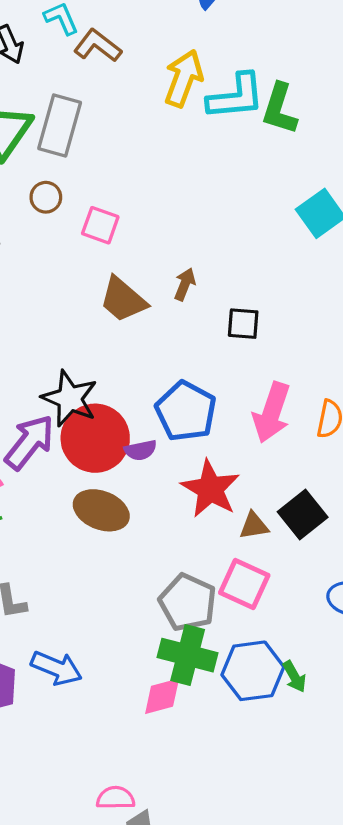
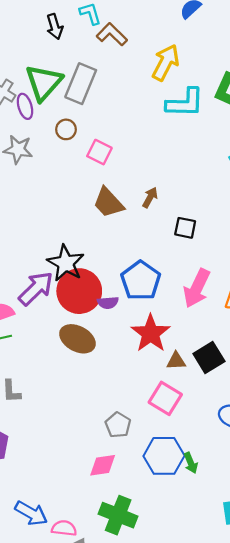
cyan L-shape: (236, 97) -> (185, 103), moved
gray pentagon: (188, 602) -> (118, 425), moved, size x0.7
green cross: (188, 655) -> (118, 515), moved
blue arrow: (56, 668) -> (31, 513), moved

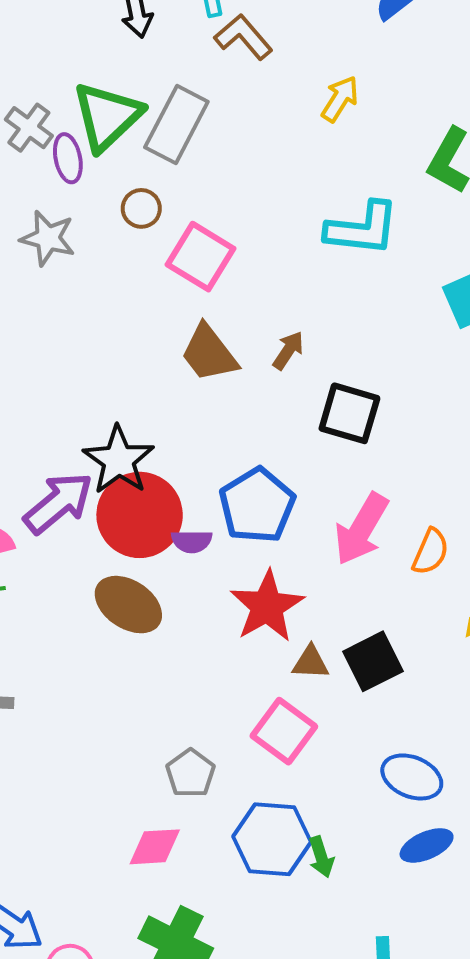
yellow arrow: (166, 63) -> (340, 99), size x0.7
cyan L-shape: (185, 103) -> (362, 229), moved
pink square: (99, 152) -> (201, 257), size x1.4
black square: (185, 228) -> (349, 413), size x1.4

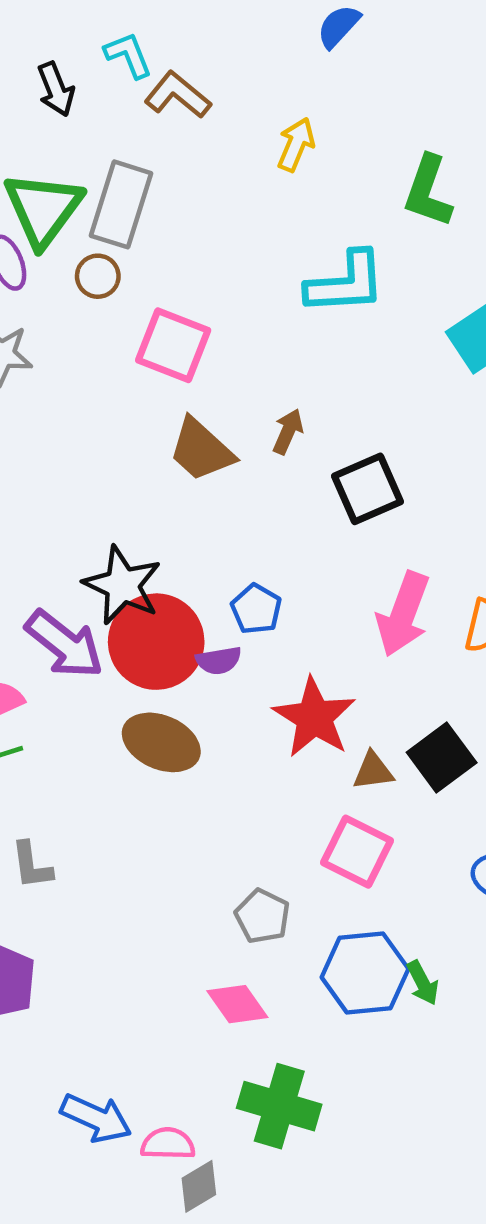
brown circle: (141, 208) -> (98, 276), moved
black square: (349, 413) -> (368, 489), turned -30
purple arrow: (58, 503) -> (64, 644), turned 88
blue pentagon: (257, 505) -> (256, 609), moved, size x0.6
pink diamond: (155, 847) -> (237, 1004), turned 68

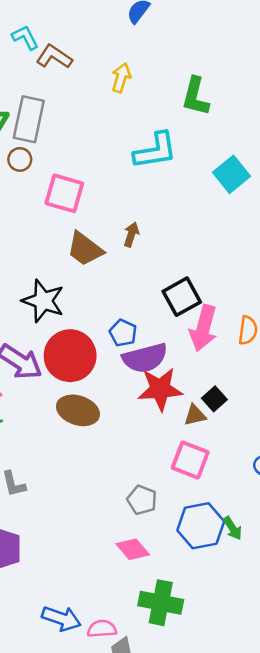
black square: (368, 489) -> (182, 297), moved
black star: (122, 585) -> (43, 301), moved
purple semicircle: (219, 661) -> (145, 358), moved, size x1.8
red star: (314, 717) -> (160, 389), turned -30
black square: (442, 758) -> (214, 399), moved, size x0.7

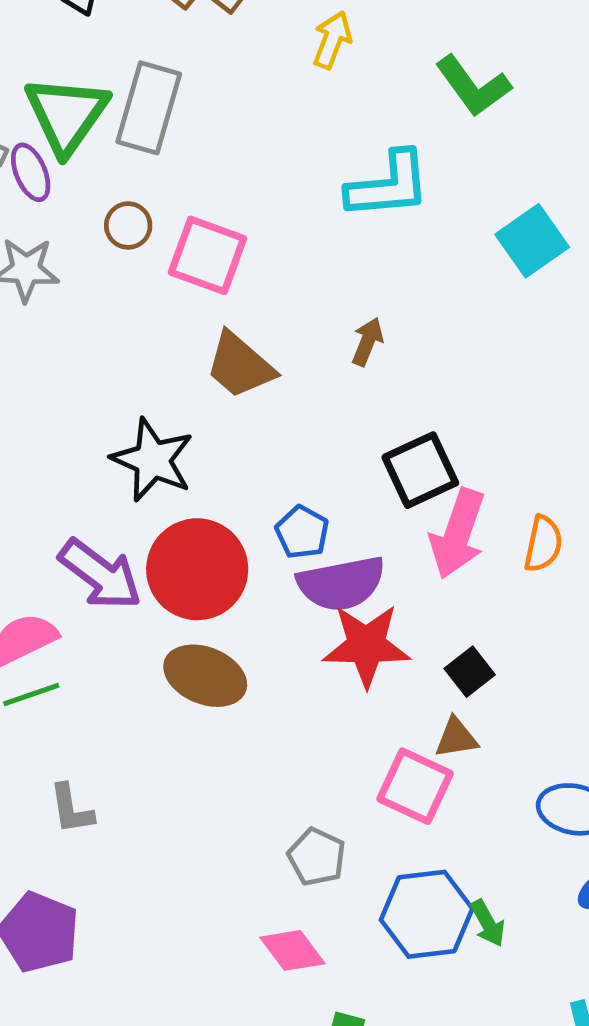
green L-shape: (196, 96) -> (473, 86), turned -54
brown circle: (20, 159) -> (128, 225), moved
brown arrow: (131, 234) -> (367, 342), moved
brown triangle: (195, 415) -> (456, 738), moved

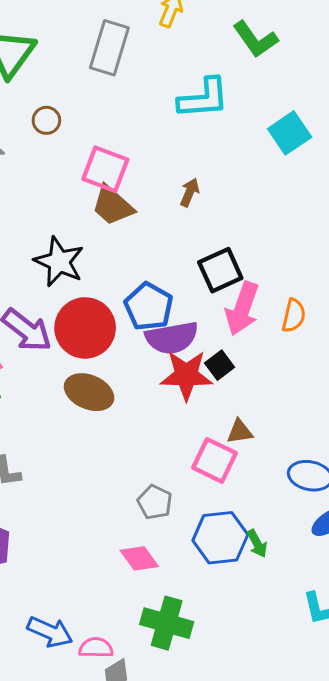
gray rectangle: (149, 108) -> (109, 48), moved
pink square: (207, 255) -> (105, 169), moved
blue pentagon: (302, 532) -> (149, 306), size x1.5
black square: (470, 672) -> (220, 365), moved

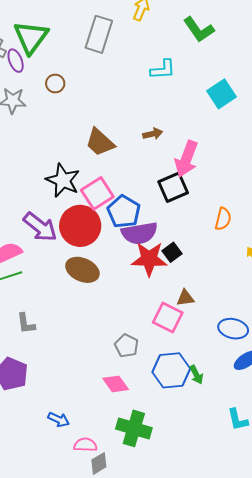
cyan L-shape: (203, 98) -> (163, 69), size x0.7
pink square: (105, 169) -> (97, 193), moved, turned 36
brown arrow: (190, 192) -> (153, 134), turned 54
pink arrow: (242, 309) -> (186, 159), moved
blue arrow: (50, 632) -> (59, 420), moved, size x0.7

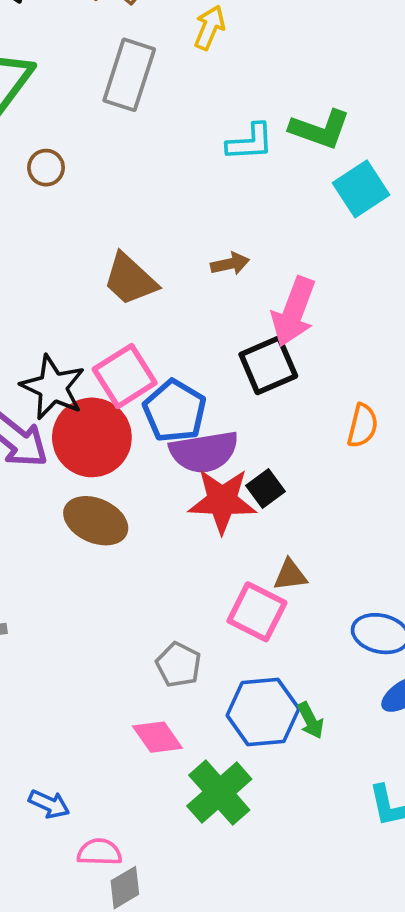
green L-shape: (199, 29) -> (320, 129), moved, turned -36
black star: (63, 180) -> (53, 387), moved
green cross: (134, 428) -> (219, 793), moved, turned 32

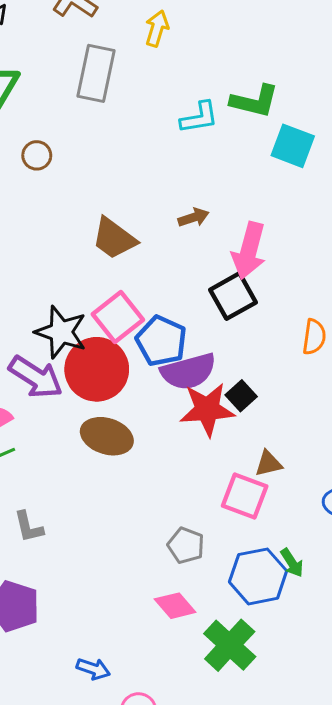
cyan square: (361, 189) -> (293, 146), turned -30
green arrow: (311, 720) -> (292, 563), moved

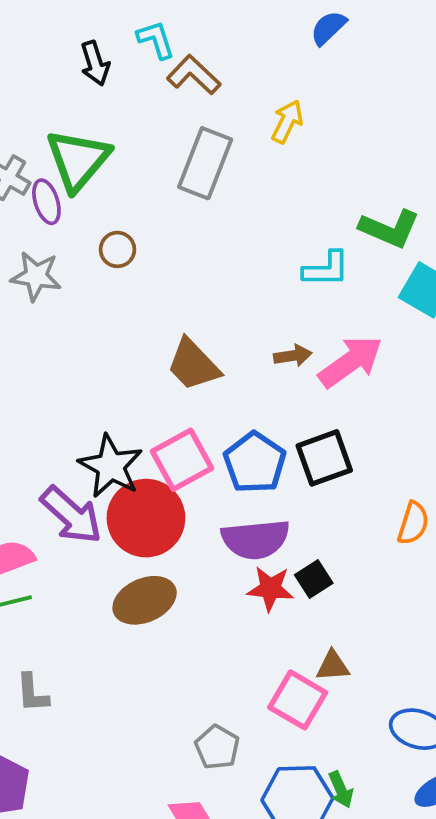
cyan L-shape: (199, 118) -> (326, 269), moved
pink arrow: (249, 251) -> (351, 362), moved, turned -150
blue pentagon: (161, 341) -> (255, 463), moved
red star: (207, 409) -> (270, 589), size x0.7
brown ellipse: (107, 436) -> (145, 600), turned -51

